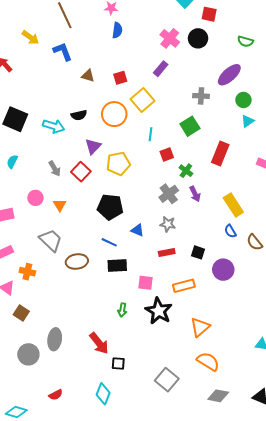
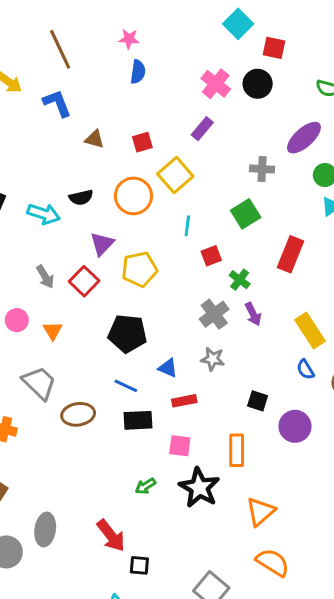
red rectangle: (167, 252) -> (184, 401), moved
orange rectangle: (184, 286) -> (237, 450), turned -75
green arrow: (122, 310) -> (145, 486), turned 48

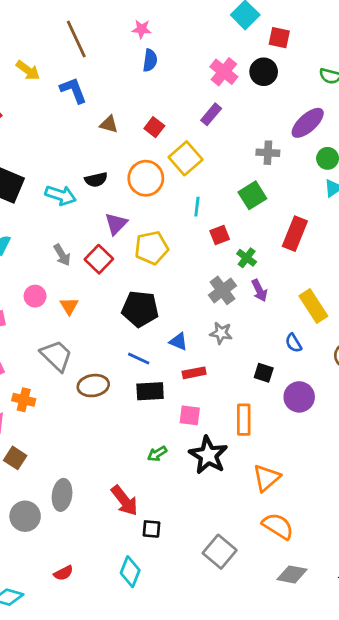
red square: (142, 142) -> (154, 127), turned -36
blue semicircle: (305, 369) -> (293, 343), moved

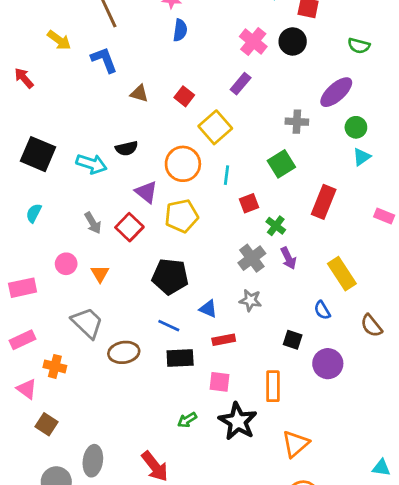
orange circle: (146, 178) -> (183, 164), moved
purple triangle: (116, 224) -> (146, 192), turned -35

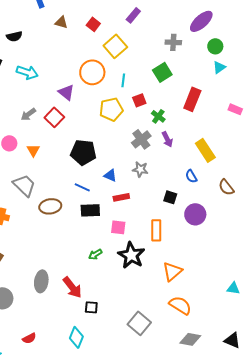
black semicircle: (127, 148) -> (14, 36), moved
yellow pentagon: (181, 216) -> (111, 109), moved
gray arrow: (93, 223) -> (28, 114), turned 84
gray ellipse: (93, 461) -> (41, 281), moved

